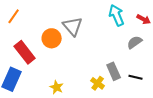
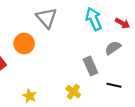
gray triangle: (73, 26) -> (47, 18), moved
gray rectangle: (114, 71) -> (90, 66), moved

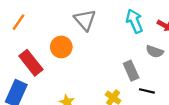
gray semicircle: (113, 48) -> (155, 51), turned -126
black line: (114, 85) -> (147, 91), moved

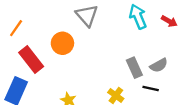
orange line: (19, 22) -> (16, 28), moved
gray semicircle: (155, 51) -> (159, 65), moved, turned -48

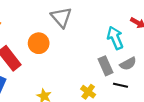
cyan arrow: (138, 17) -> (115, 38), moved

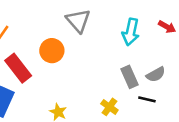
cyan arrow: (115, 38) -> (131, 32), moved, turned -145

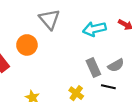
cyan arrow: (131, 32) -> (94, 29), turned 65

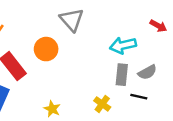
cyan arrow: (94, 29) -> (123, 45), moved
gray rectangle: (93, 67) -> (122, 75), turned 30

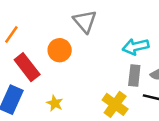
yellow cross: (102, 104) -> (115, 104), size x1.5
yellow star: (52, 109) -> (55, 103), moved

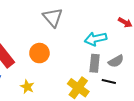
orange circle: (60, 50) -> (39, 53), moved

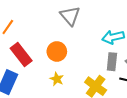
yellow star: (27, 87) -> (57, 79), moved

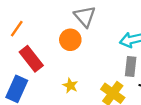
orange circle: (57, 51) -> (70, 40), moved

